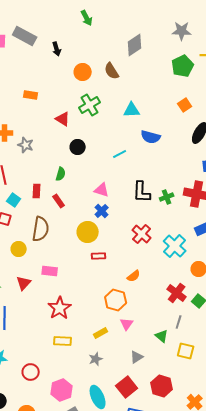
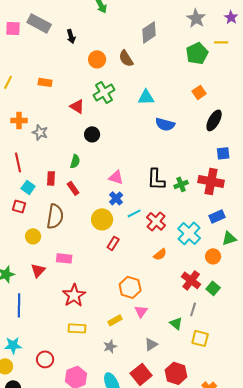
gray star: (182, 31) -> (196, 18), turned 30
cyan line: (120, 154) -> (134, 213), moved
red rectangle: (99, 256) -> (113, 243), turned -56
orange semicircle: (134, 276) -> (160, 254), moved

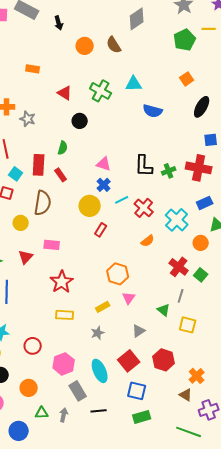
green cross: (104, 92) -> (101, 91), moved, turned -30
red rectangle: (51, 178) -> (39, 165), size x1.5

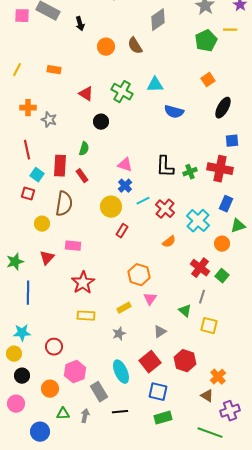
blue rectangle: (205, 203) -> (226, 204), turned -42
pink hexagon: (64, 364) -> (75, 372), moved

